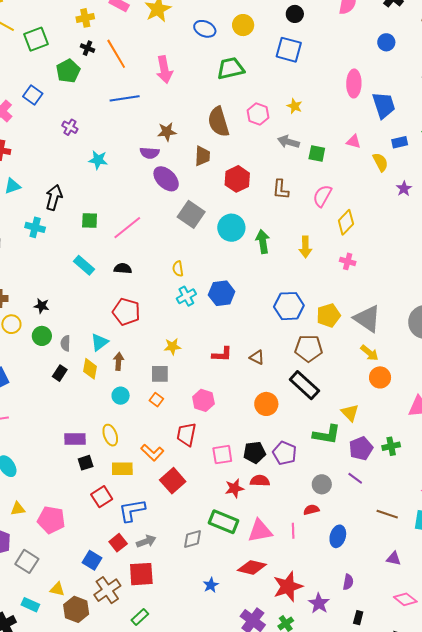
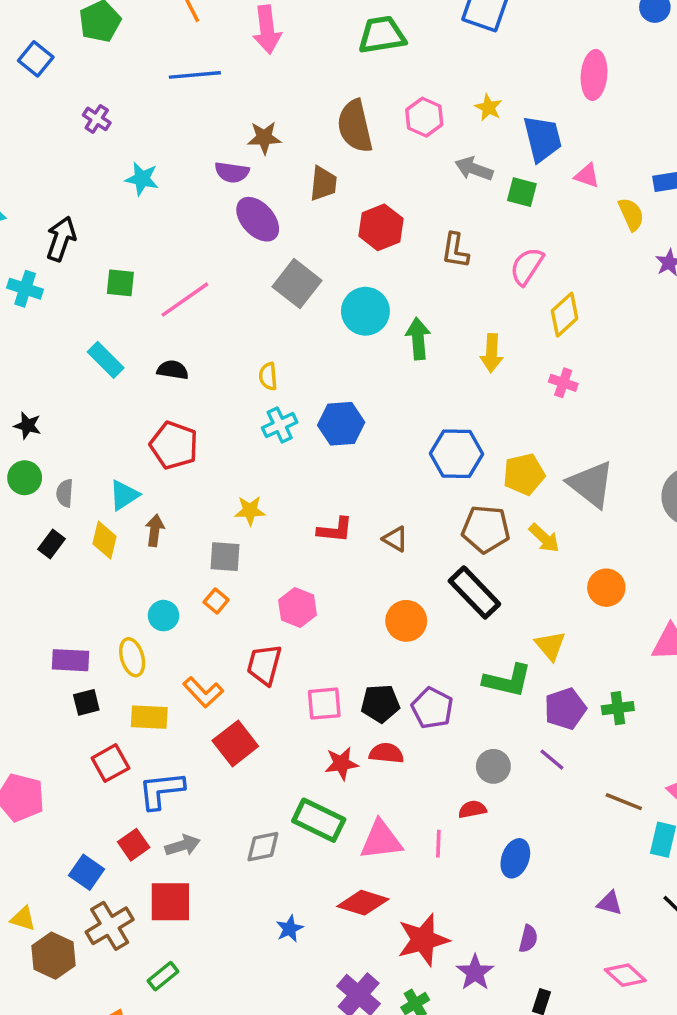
blue trapezoid: (384, 105) -> (542, 139), moved
yellow arrow: (369, 353) -> (544, 538), moved
cyan circle: (121, 396) -> (164, 616), moved
brown line: (387, 514) -> (624, 802), moved

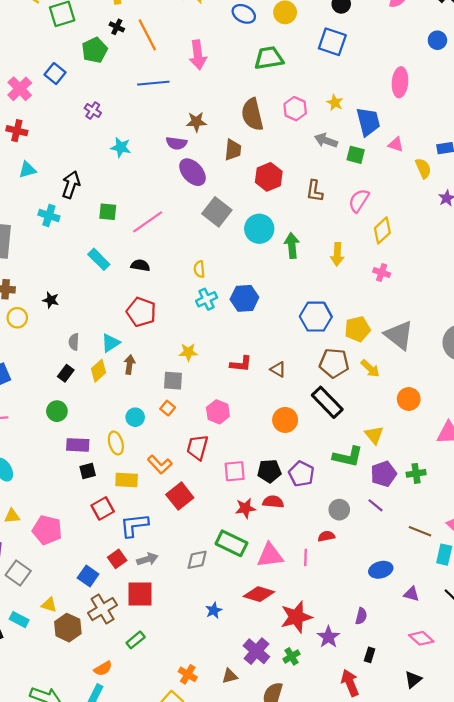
green circle: (25, 478) -> (57, 411), moved
yellow diamond: (105, 540) -> (99, 371), turned 35
blue ellipse: (515, 858) -> (381, 570), moved, turned 55

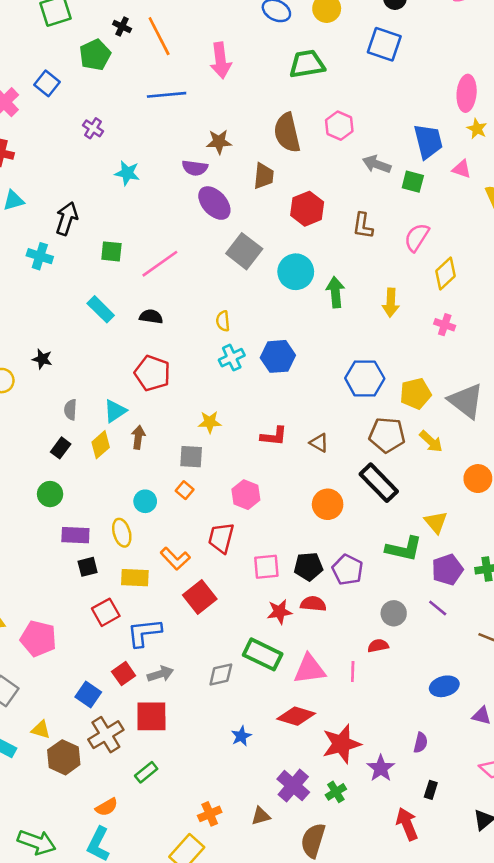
yellow star: (335, 103) -> (477, 129), moved
orange cross: (188, 674) -> (210, 814), turned 36

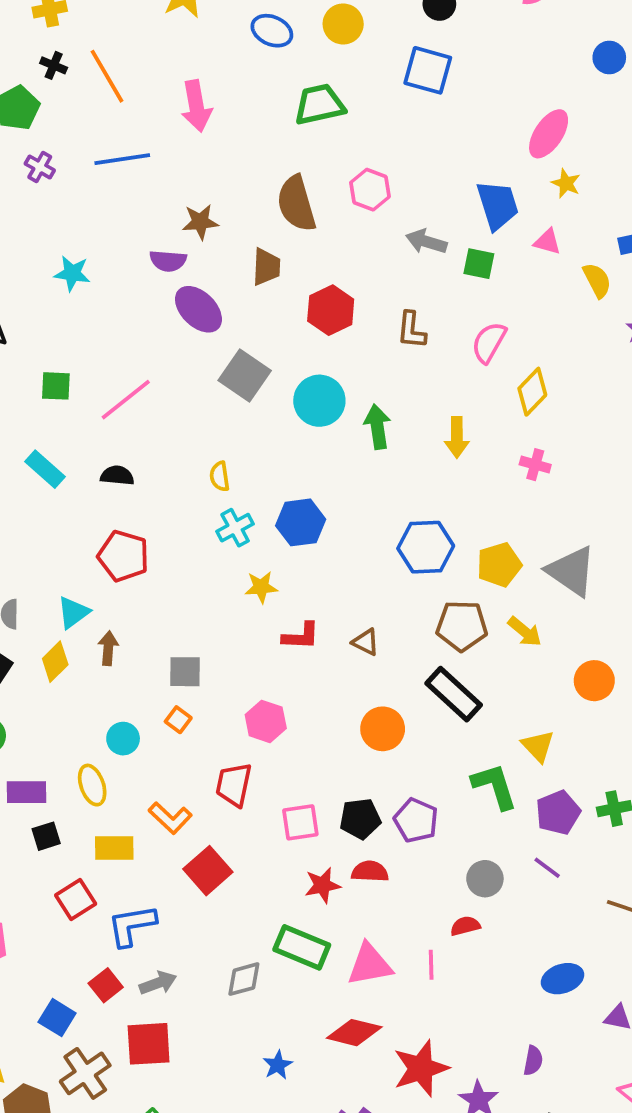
pink ellipse: (467, 93) -> (549, 134), turned 32
purple cross: (93, 128) -> (40, 167), moved
yellow star: (210, 422) -> (261, 587), moved
green L-shape: (404, 549) -> (494, 786), turned -117

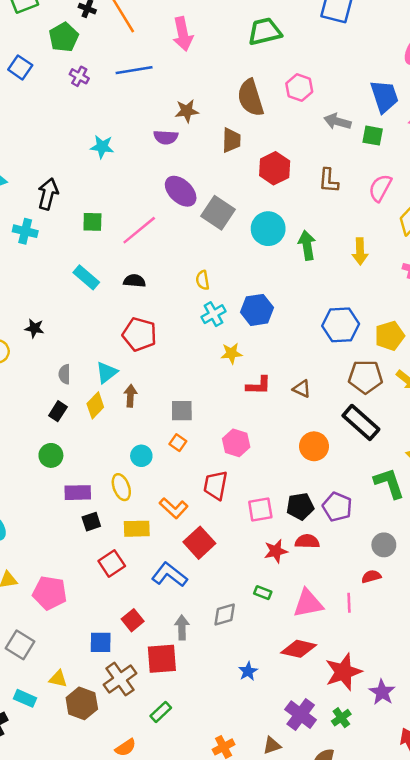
purple ellipse: (198, 309) -> (181, 191), moved
blue L-shape: (132, 925) -> (169, 575), moved, turned 48
green rectangle: (302, 947) -> (263, 593), size x0.5
gray arrow: (158, 983) -> (182, 627), moved, turned -70
blue square: (57, 1018) -> (101, 642), turned -30

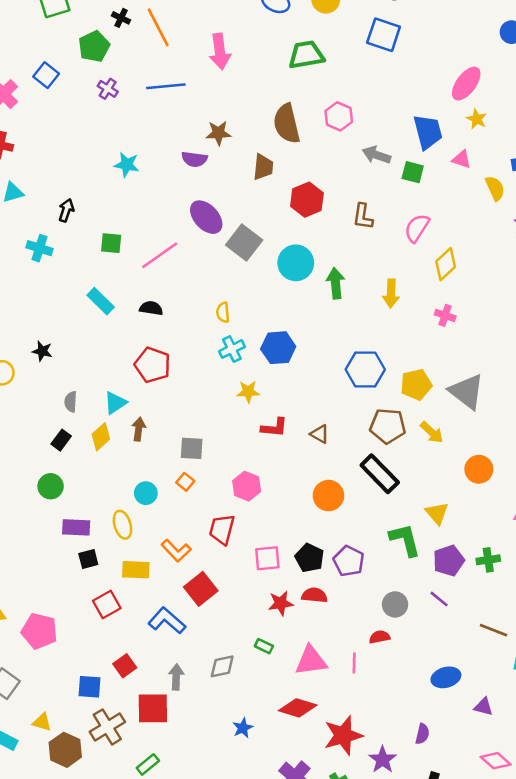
black arrow: (48, 194) -> (66, 210), size x0.7
black pentagon: (300, 506) -> (310, 558), turned 30

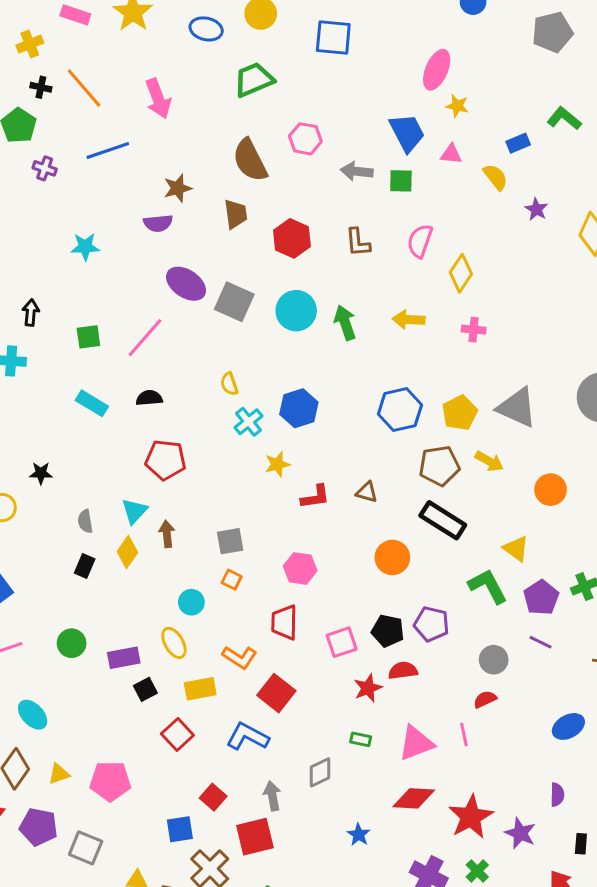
yellow arrow: (391, 293) -> (409, 320), turned 104
green circle: (51, 486) -> (72, 643), moved

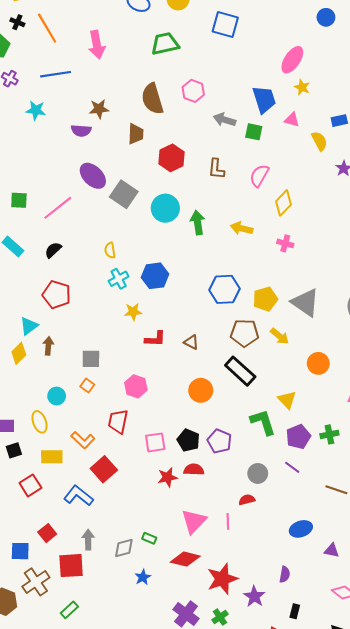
cyan star: (85, 247) -> (36, 110), moved
black semicircle: (149, 398) -> (53, 250), turned -48
green rectangle: (361, 739) -> (149, 538), moved
pink triangle: (416, 743) -> (194, 521), turned -36
gray diamond: (320, 772) -> (124, 548), moved

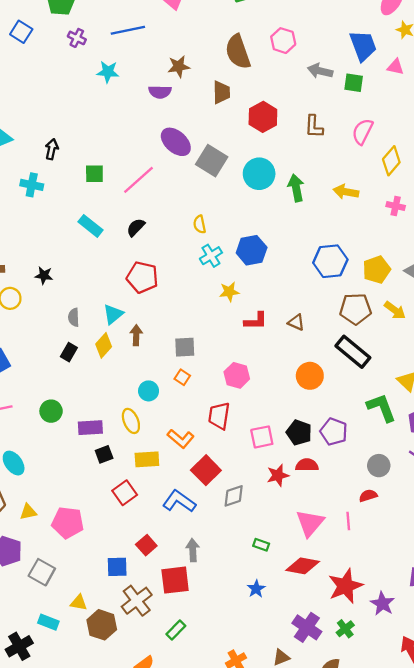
gray diamond: (124, 548) -> (234, 496), moved

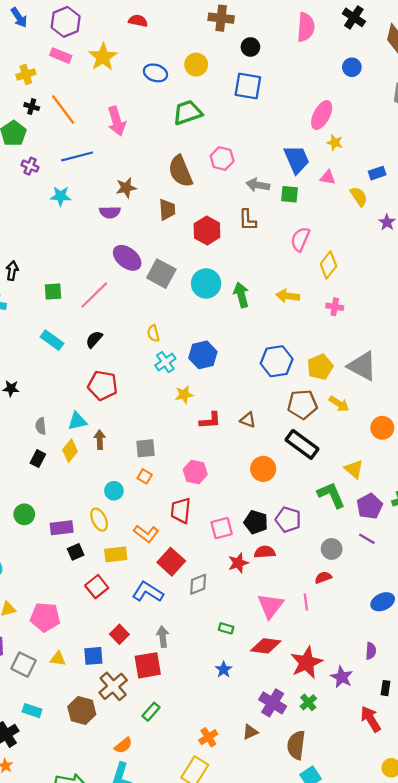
brown L-shape: (314, 127) -> (248, 220), moved
cyan triangle: (113, 314) -> (77, 421), turned 30
yellow triangle: (79, 603) -> (58, 659), moved

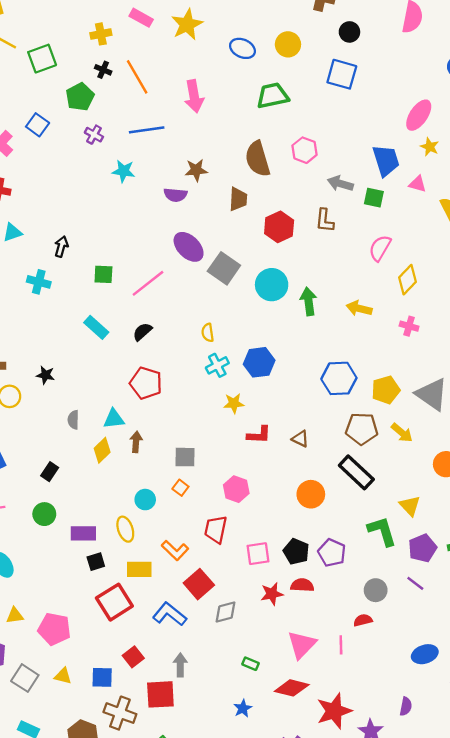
black rectangle: (38, 459) -> (50, 472), moved
red square: (97, 587) -> (114, 602), size x1.4
brown cross: (113, 686) -> (120, 713), turned -36

